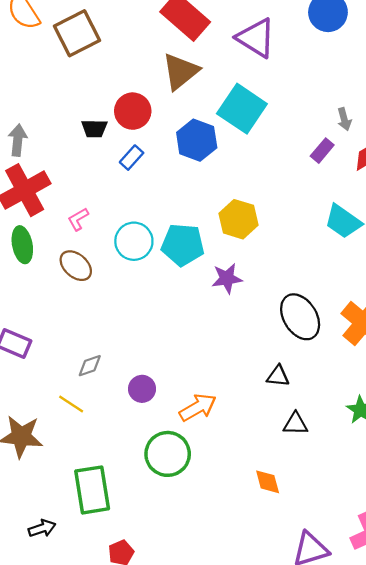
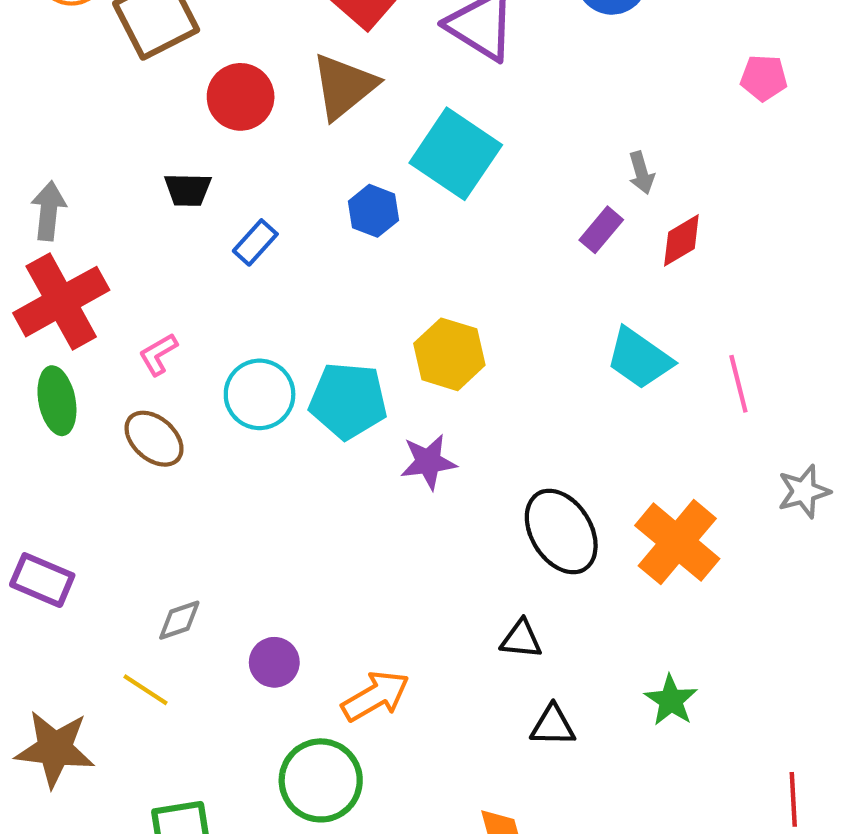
red circle: (133, 111) -> (241, 97), moved
blue hexagon: (197, 140) -> (373, 211), size x0.7

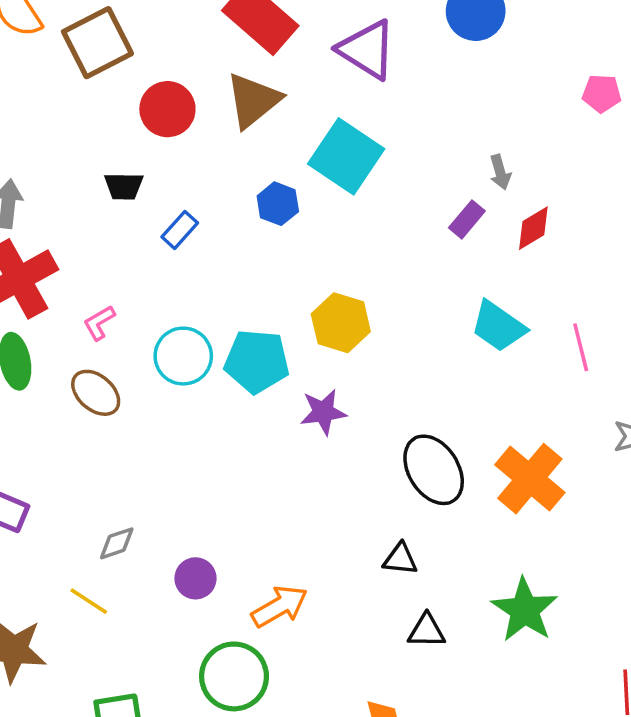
green star: (671, 700) -> (525, 610), size x1.5

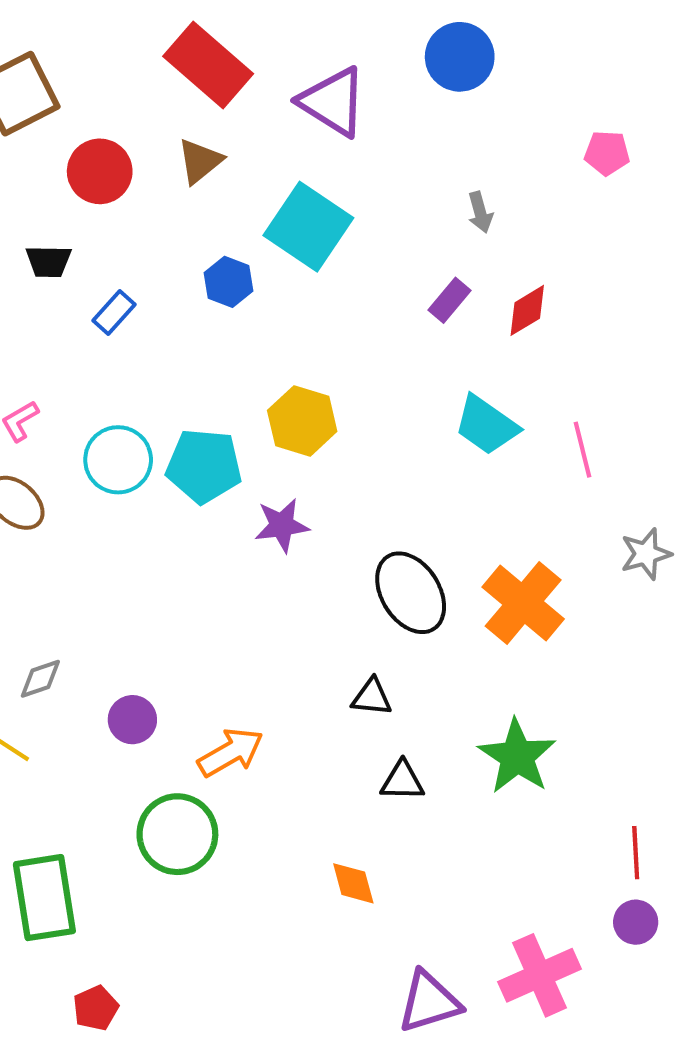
brown triangle: (253, 100) -> (200, 161), size x0.7
gray arrow: (500, 172) -> (480, 212), moved

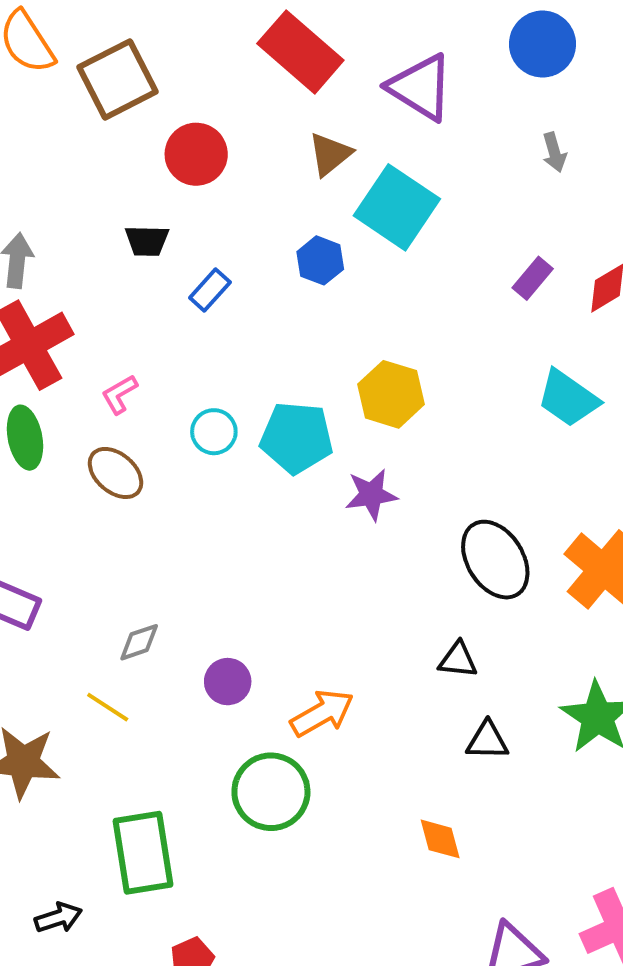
brown triangle: (200, 161) -> (330, 154), moved
gray arrow: (480, 212) -> (554, 152), moved
cyan circle: (118, 460) -> (214, 432), size x0.7

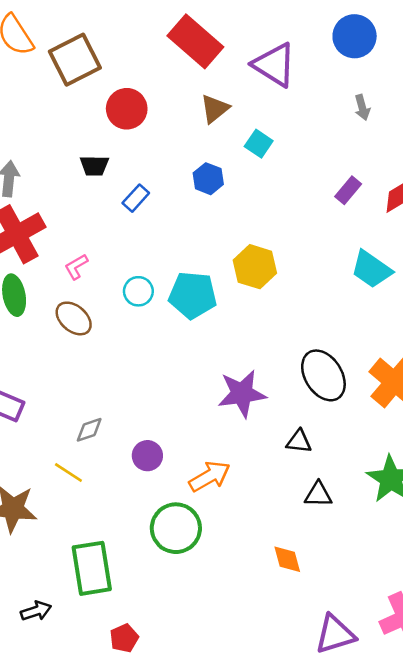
cyan square: (397, 207) -> (259, 144), size x0.5
purple star: (371, 495) -> (242, 394), moved, size x1.4

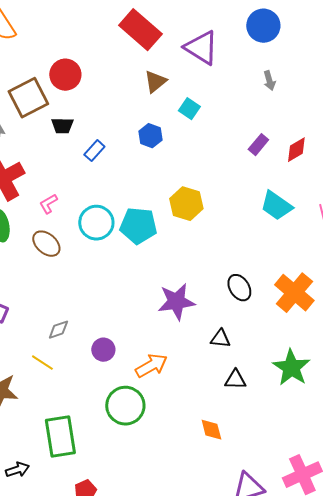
brown square: (75, 60) -> (28, 98), moved
red circle: (127, 109) -> (65, 75), moved
cyan circle: (138, 291) -> (96, 223), size x1.5
black ellipse: (323, 375) -> (239, 288), size x0.7

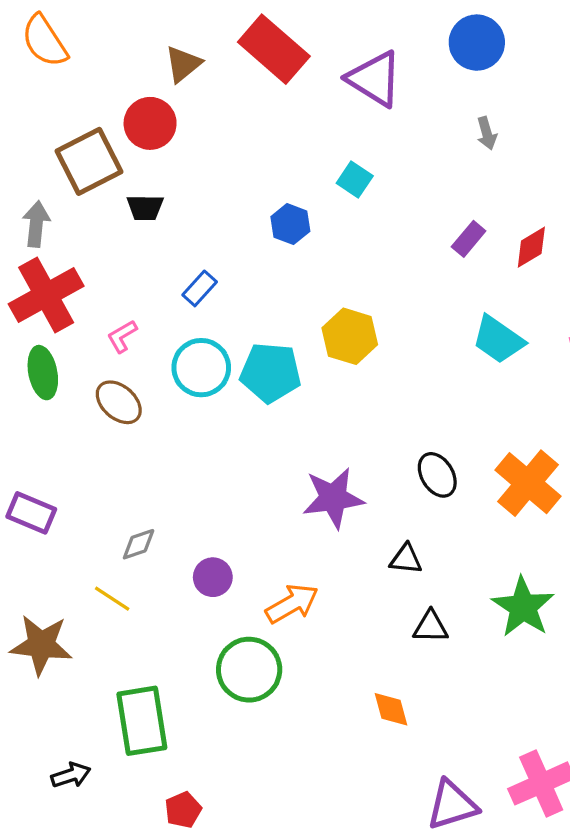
brown triangle: (155, 82) -> (183, 64), moved
blue rectangle: (94, 151) -> (200, 288), moved

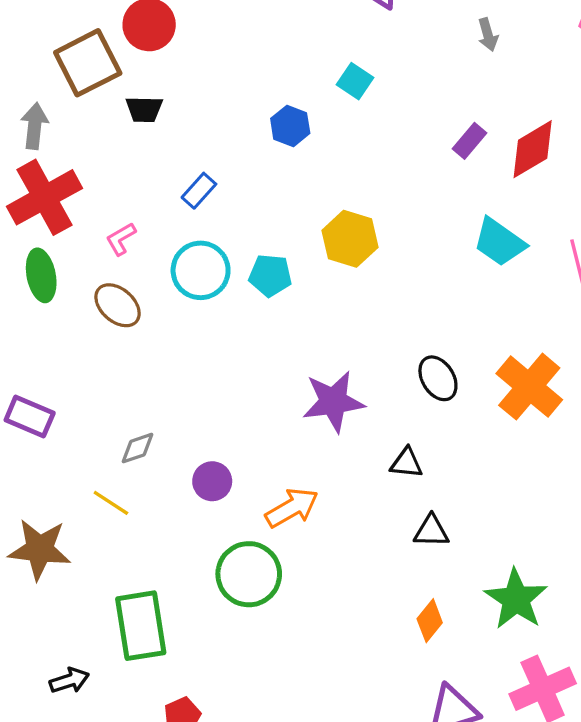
red diamond: (531, 247) -> (533, 149), size x1.4
cyan pentagon: (271, 373) -> (270, 275), size x0.7
green star: (523, 607) -> (516, 599), moved
orange diamond: (391, 709) -> (430, 621), moved, turned 54

